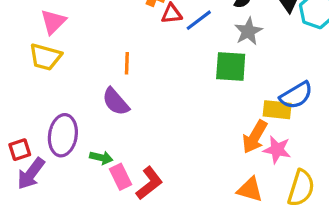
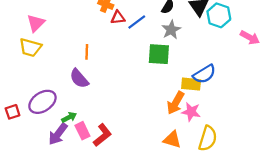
purple ellipse: (63, 135) -> (42, 102), turned 48
green arrow: (101, 158) -> (69, 117), turned -40
purple arrow: (31, 174) -> (58, 134), moved

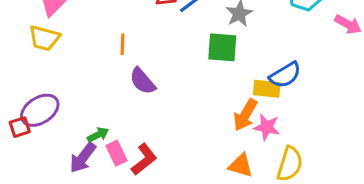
purple semicircle: (79, 79) -> (143, 81), moved
purple ellipse: (42, 102) -> (40, 110), moved

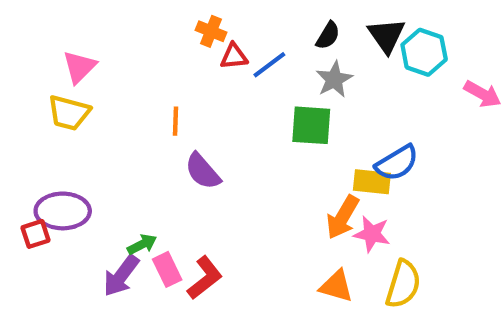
purple ellipse: (40, 110) -> (63, 211), turned 33

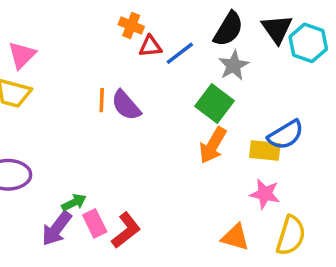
black semicircle: (328, 36) -> (228, 29), size x1.5
green square: (311, 125) -> (214, 104), turned 33
purple semicircle: (203, 171) -> (126, 105), moved
orange arrow: (343, 217) -> (213, 145), moved

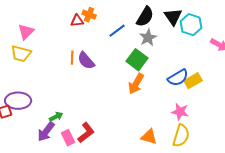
red triangle: (150, 46) -> (77, 21), moved
yellow rectangle: (265, 150) -> (193, 81), moved, turned -36
pink star: (265, 194) -> (180, 112), moved
pink rectangle: (95, 223) -> (68, 138), moved

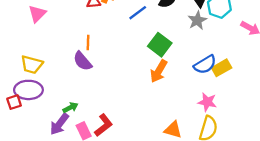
gray star: (148, 38) -> (197, 20), moved
yellow trapezoid: (21, 54) -> (32, 65), moved
purple semicircle: (86, 61) -> (83, 61), moved

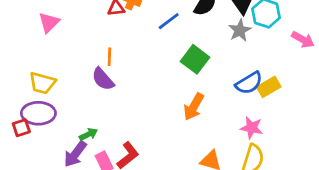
orange arrow: (159, 71) -> (194, 107), moved

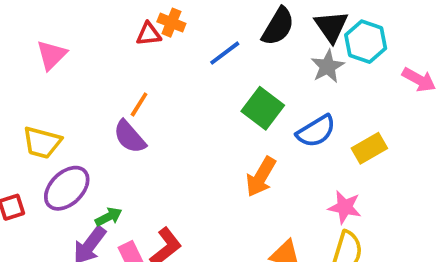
orange line: (109, 57) -> (139, 104), turned 30
blue semicircle: (249, 83) -> (316, 131), moved
purple ellipse: (38, 113) -> (67, 188), moved, turned -44

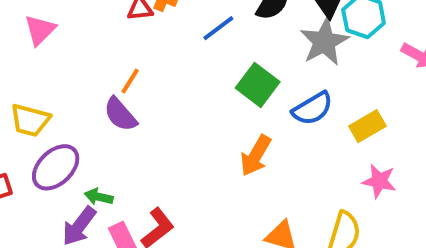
gray star: (328, 66) -> (324, 42), size x1.4
pink star: (345, 207) -> (379, 181), moved
green arrow: (109, 217) -> (99, 197), turned -140

